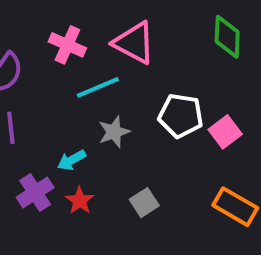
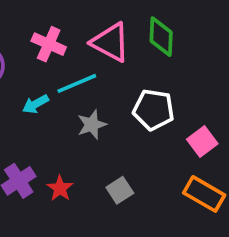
green diamond: (227, 37) -> (161, 37), moved
pink square: (225, 132) -> (202, 142), moved
cyan arrow: (72, 160) -> (36, 104), moved

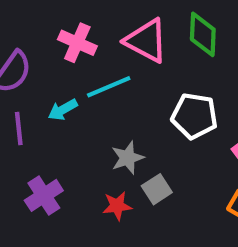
gray star: (92, 125) -> (128, 158), moved
red star: (60, 188) -> (117, 206), moved, turned 30
gray square: (120, 190) -> (157, 189), moved

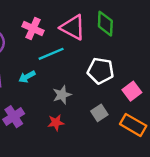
cyan arrow: (63, 110) -> (27, 77), moved
gray square: (157, 189) -> (99, 113), moved

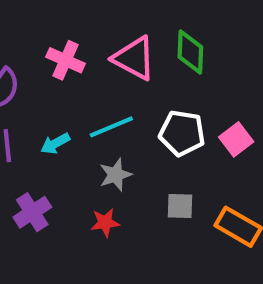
cyan line: (51, 54) -> (111, 127), moved
pink square: (132, 91) -> (236, 139), moved
gray square: (99, 113) -> (180, 206), turned 35

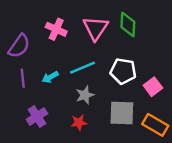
pink triangle: (134, 58) -> (96, 28), turned 36
pink square: (236, 139) -> (153, 87), moved
gray square: (180, 206) -> (122, 113), size x1.6

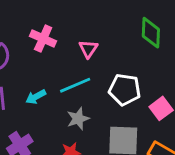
green diamond: (128, 25) -> (151, 33), moved
pink triangle: (96, 28) -> (88, 49), moved, size x0.6

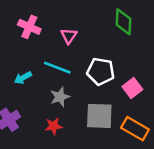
cyan line: (75, 85) -> (57, 68), turned 44

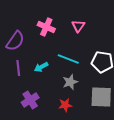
pink triangle: (69, 36) -> (78, 26), moved

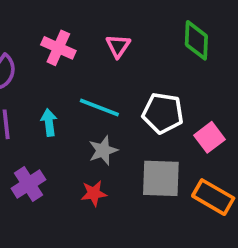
cyan arrow: (41, 67) -> (49, 122), turned 112

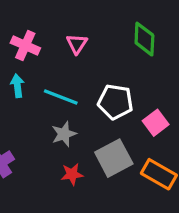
cyan arrow: (49, 122) -> (17, 86), moved
gray square: (161, 178) -> (114, 158), turned -30
red star: (94, 193) -> (72, 174), moved

